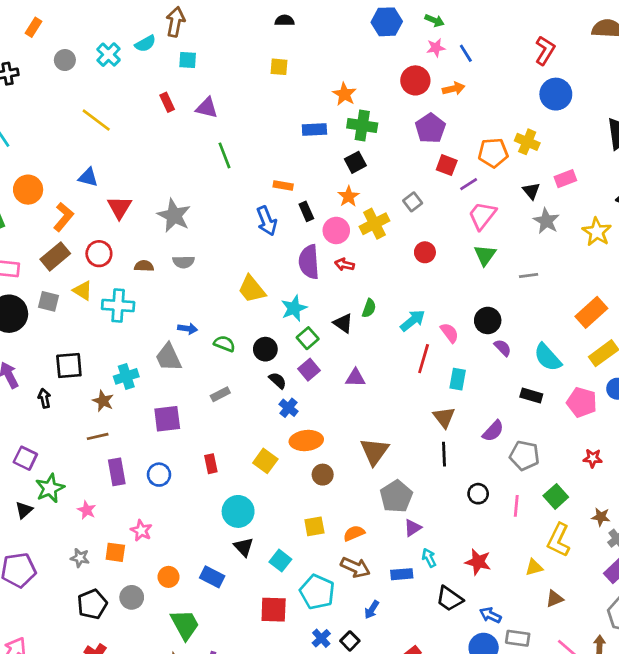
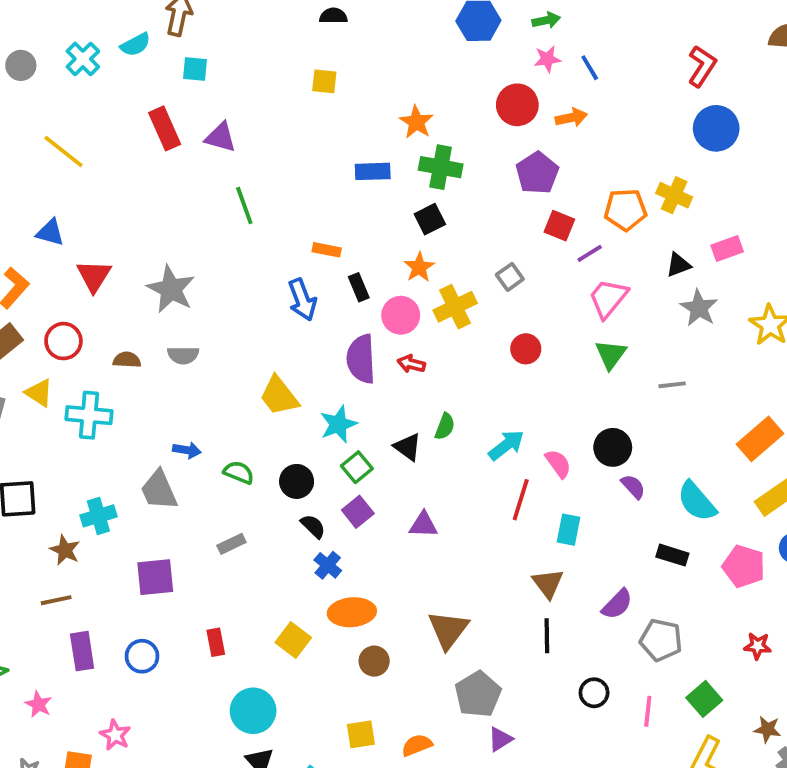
green arrow: (434, 20) -> (546, 20), turned -36
red rectangle: (167, 102) -> (165, 128), size x1.5
black triangle: (531, 191) -> (678, 265), turned 48

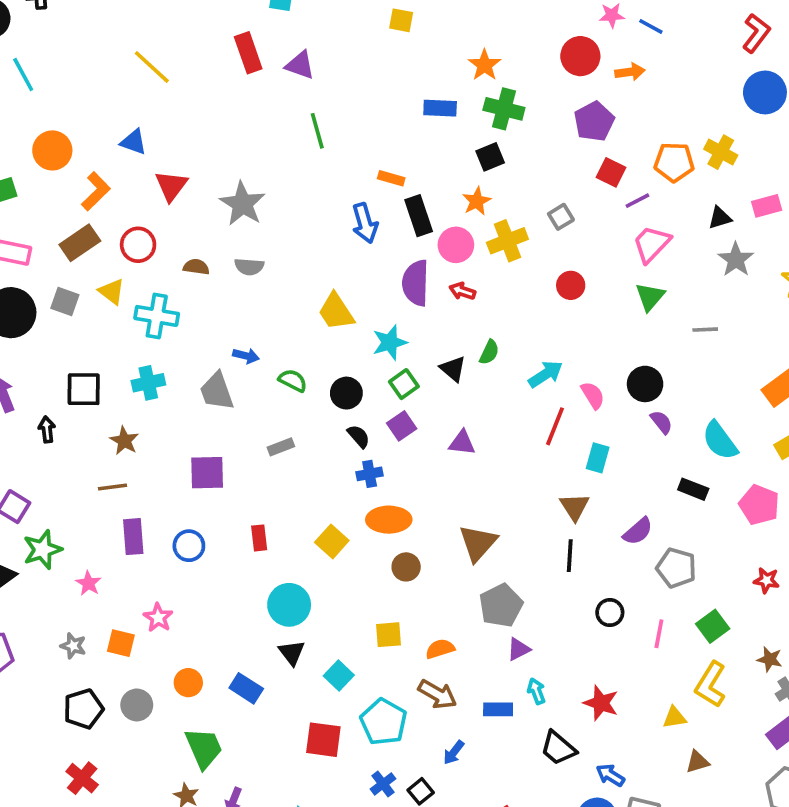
blue line: (590, 68) -> (651, 26), turned -35
black rectangle: (359, 287) -> (419, 216), size x1.5
cyan cross: (98, 516) -> (148, 383), moved
blue cross: (328, 565) -> (370, 474), turned 35

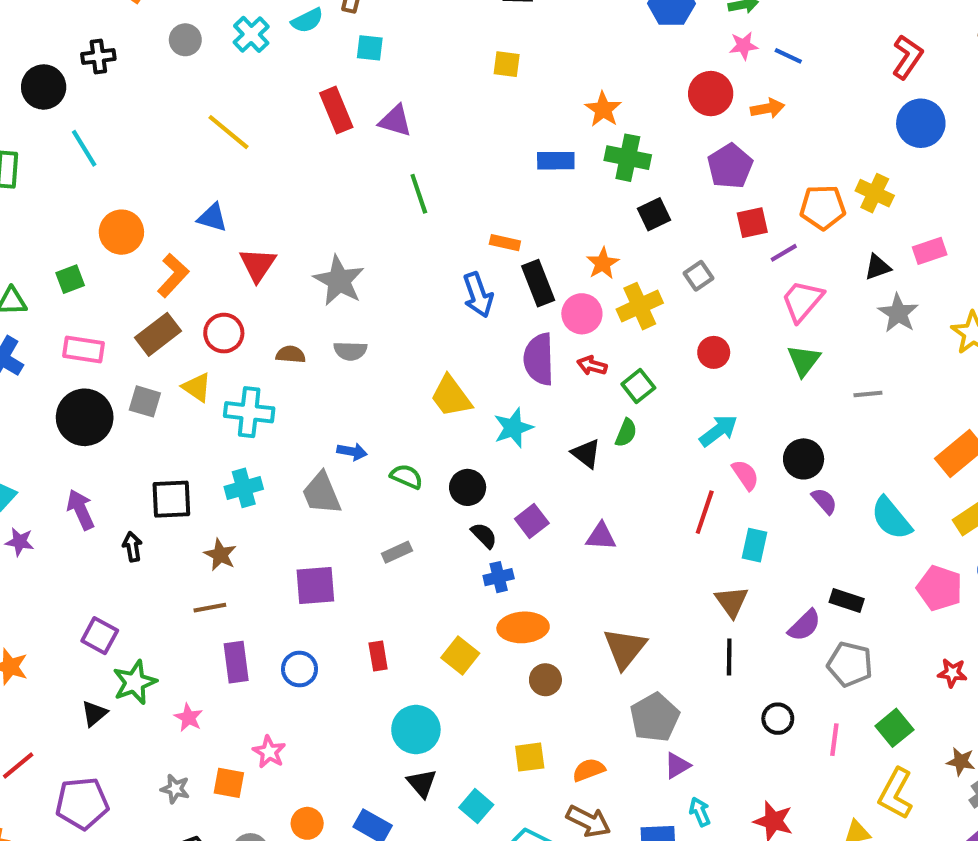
black square: (490, 157) -> (654, 214), moved
red square: (611, 172) -> (752, 223), turned -36
cyan arrow: (546, 374) -> (719, 431), moved
green square: (404, 384) -> (638, 386), moved
black rectangle: (693, 489) -> (847, 600), moved

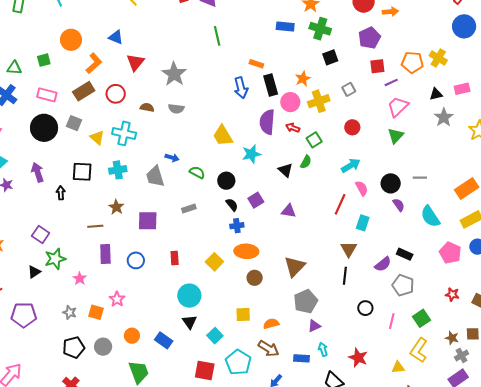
yellow triangle: (197, 387) -> (97, 138), moved
gray line: (868, 394) -> (420, 178), moved
brown star: (220, 555) -> (116, 207), moved

